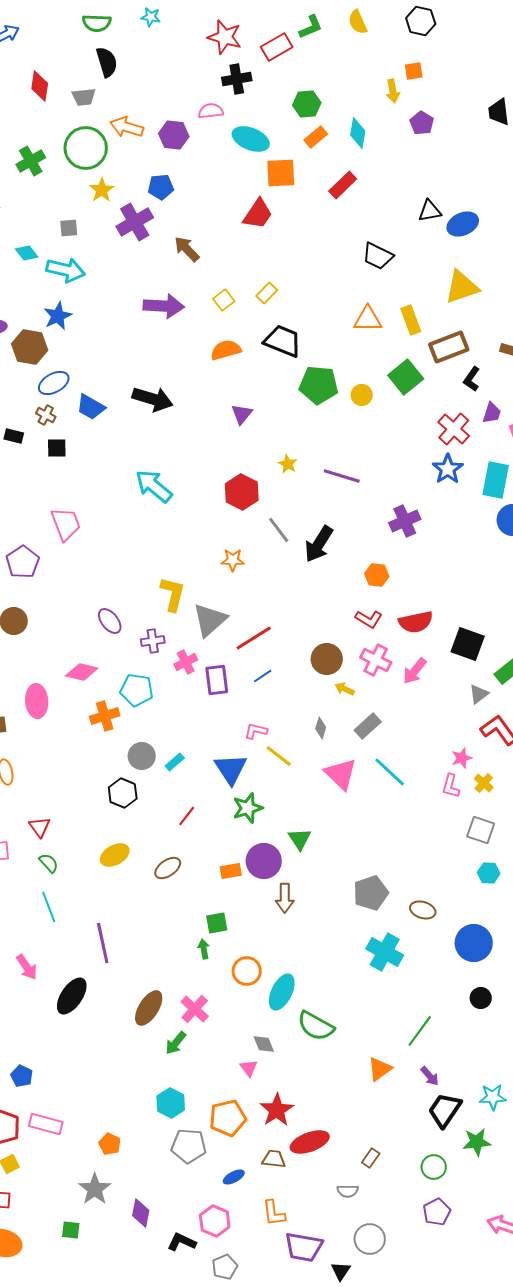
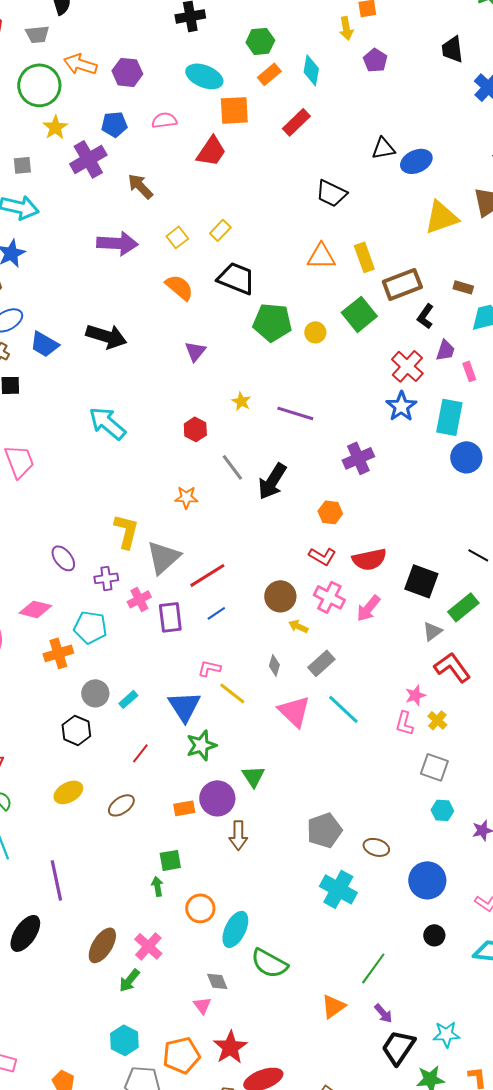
pink semicircle: (211, 111) -> (164, 120), moved
yellow triangle: (462, 287) -> (441, 217), moved
orange semicircle: (226, 350) -> (179, 287), turned 56
red hexagon: (242, 492) -> (195, 429), size x0.7

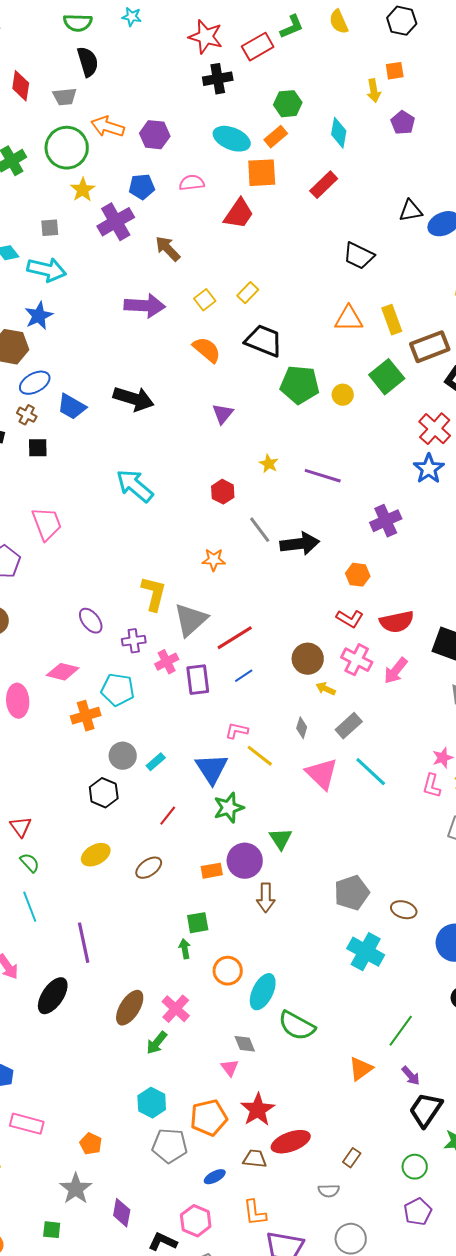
orange rectangle: (269, 74) -> (276, 137), moved
black arrow: (272, 481) -> (300, 544), turned -129

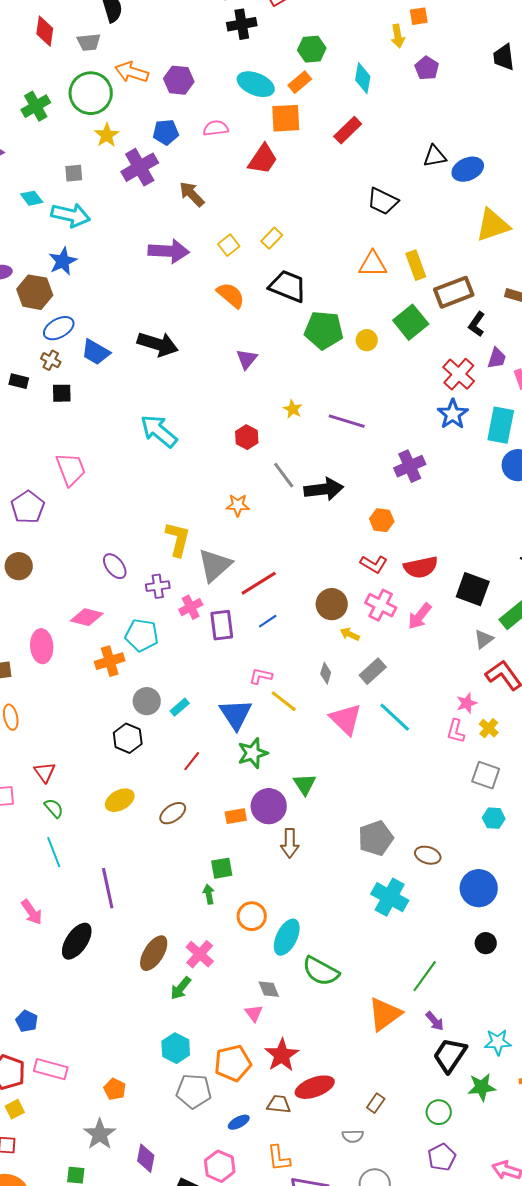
orange triangle: (361, 1069) -> (385, 1014), size x1.4

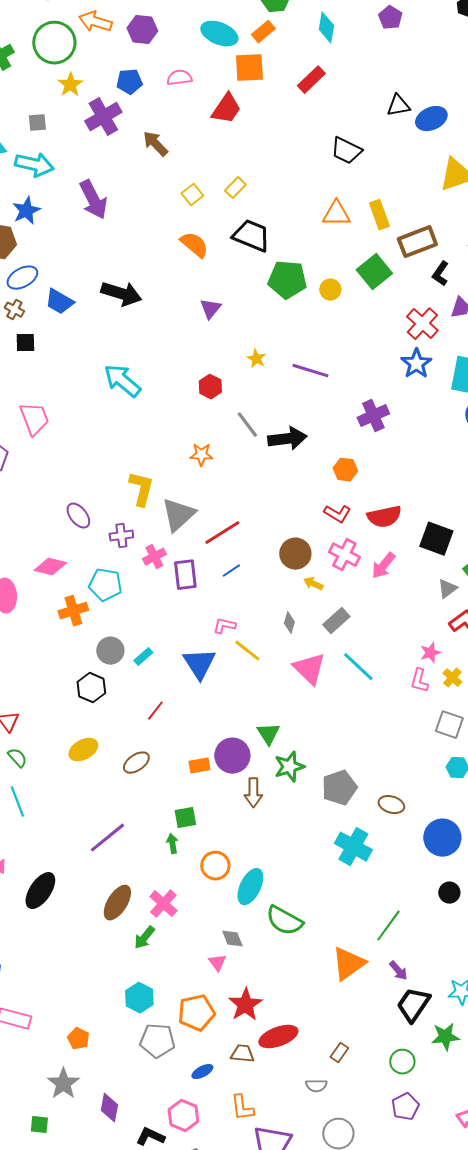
purple arrow: (169, 251) -> (93, 200), moved, turned 60
green star: (253, 753) -> (289, 767), moved
purple line: (108, 888) -> (107, 838), moved, turned 63

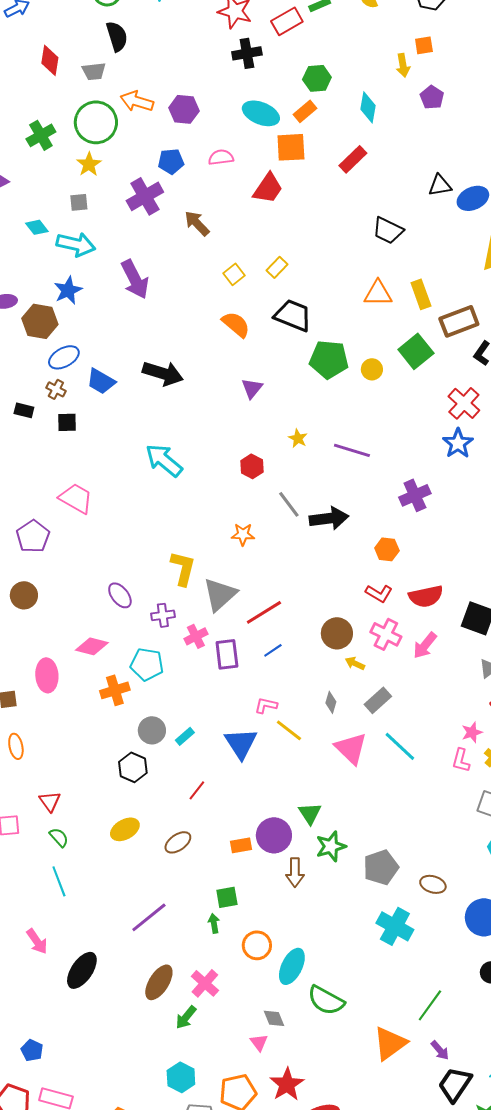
yellow star: (70, 85) -> (89, 164), moved
pink trapezoid: (34, 419) -> (76, 498), turned -39

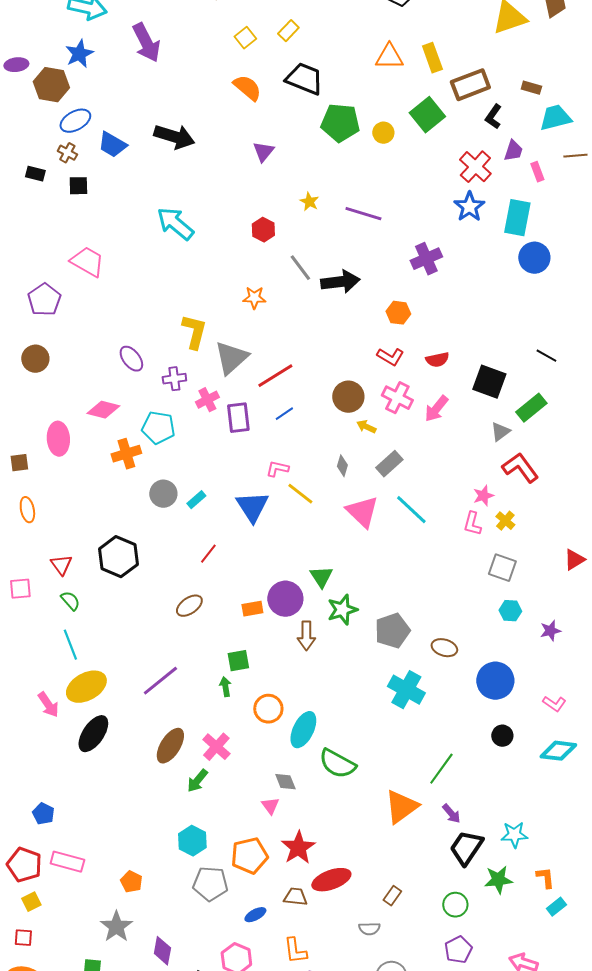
red semicircle: (426, 596) -> (437, 360), size x0.7
black hexagon: (133, 767) -> (118, 557), moved, size x1.4
yellow ellipse: (125, 829) -> (86, 687), moved, size x1.4

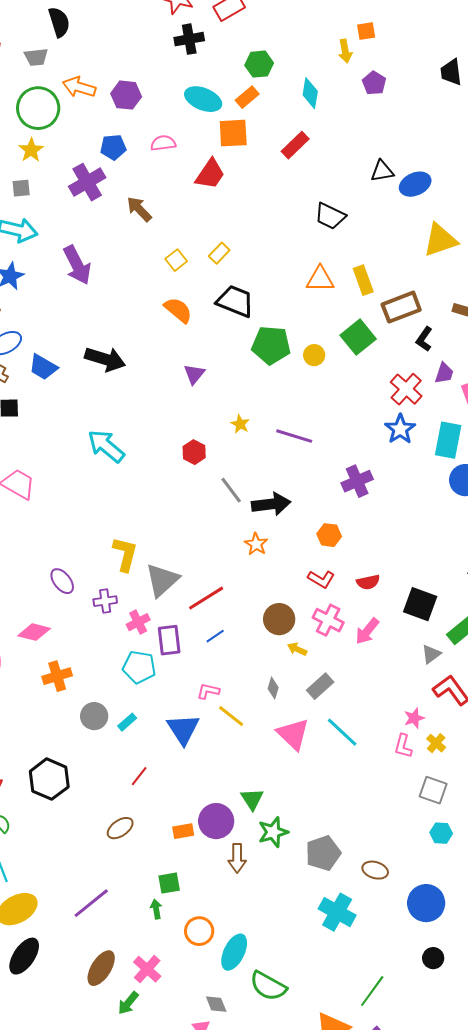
orange star: (254, 298) -> (256, 544), moved, turned 30
cyan pentagon: (158, 428) -> (139, 667), moved

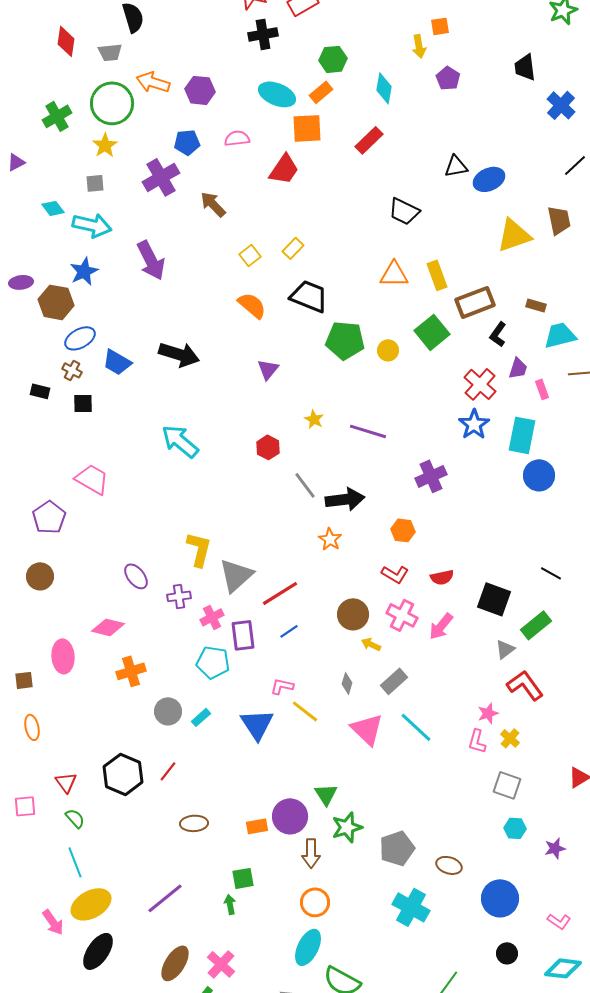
red line: (139, 776) -> (168, 771), moved
brown ellipse: (120, 828) -> (194, 823), turned 32
orange circle: (199, 931) -> (315, 902), moved

